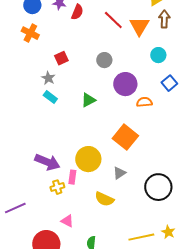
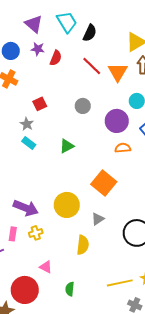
purple circle: (125, 84) -> (117, 121), moved
pink rectangle: (72, 177) -> (13, 234), moved
yellow semicircle: (104, 199) -> (83, 245), turned -108

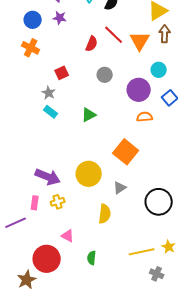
red semicircle: (56, 58) -> (92, 44), moved

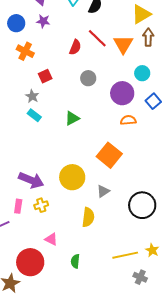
orange cross: (31, 48) -> (25, 51), moved

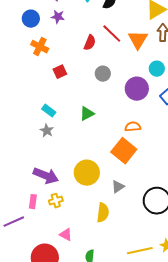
gray star: (32, 96) -> (47, 131), moved
orange semicircle: (128, 120) -> (133, 127), moved

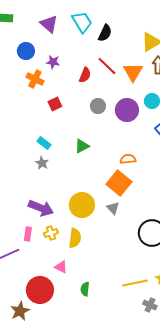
purple star: (58, 17) -> (53, 62), moved
purple circle: (137, 89) -> (127, 110), moved
gray triangle: (118, 187) -> (113, 208), moved, turned -40
yellow semicircle: (103, 213) -> (75, 238), moved

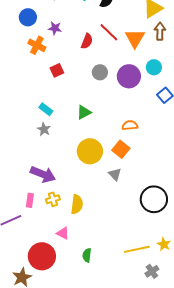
orange square: (119, 183) -> (121, 149), size x0.7
yellow circle: (82, 205) -> (90, 151), moved
gray cross: (150, 305) -> (152, 271), turned 32

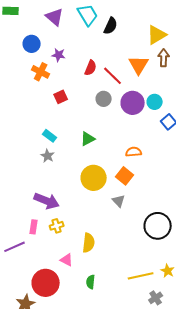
red line: (109, 32) -> (113, 76), moved
cyan circle: (154, 67) -> (155, 102), moved
yellow semicircle: (77, 204) -> (89, 243), moved

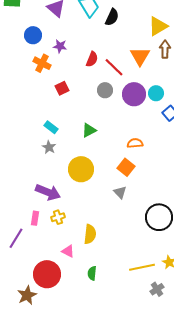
yellow circle: (94, 178) -> (81, 169), moved
purple line: (15, 247) -> (16, 238), turned -35

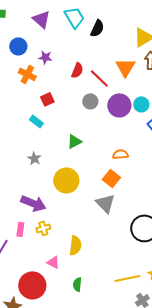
cyan rectangle: (51, 127) -> (36, 121), moved
gray triangle: (120, 192) -> (105, 203), size x1.5

